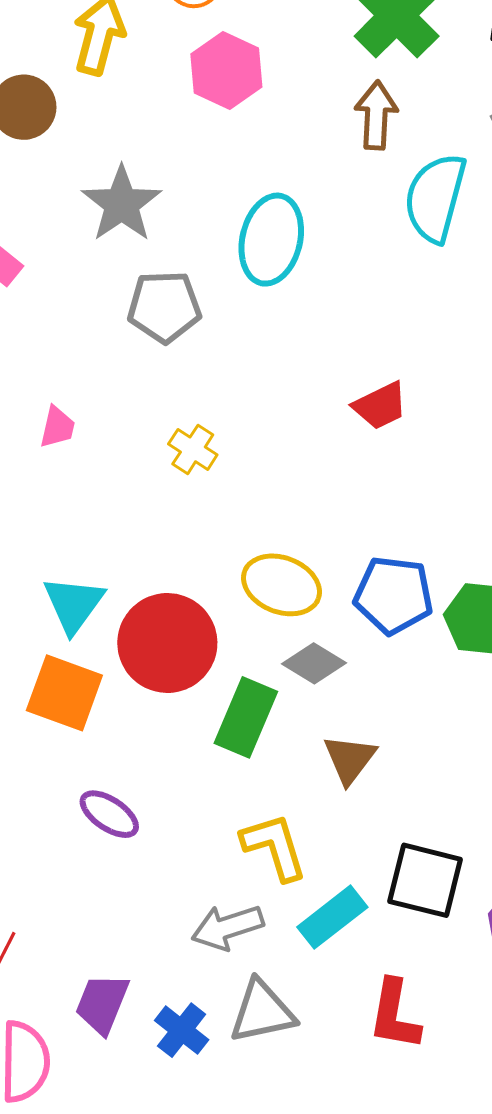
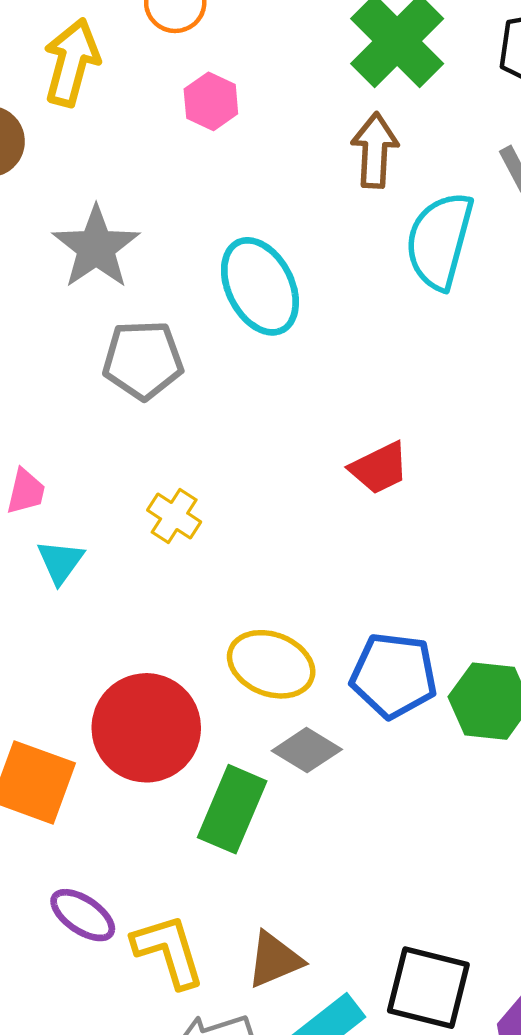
pink hexagon: (226, 70) -> (211, 101), size x0.7
cyan ellipse: (271, 240) -> (260, 286), turned -40
cyan triangle: (74, 604) -> (60, 562), moved, size x0.7
brown triangle: (350, 759) -> (274, 960), moved, turned 30
yellow L-shape: (274, 847) -> (169, 951), moved

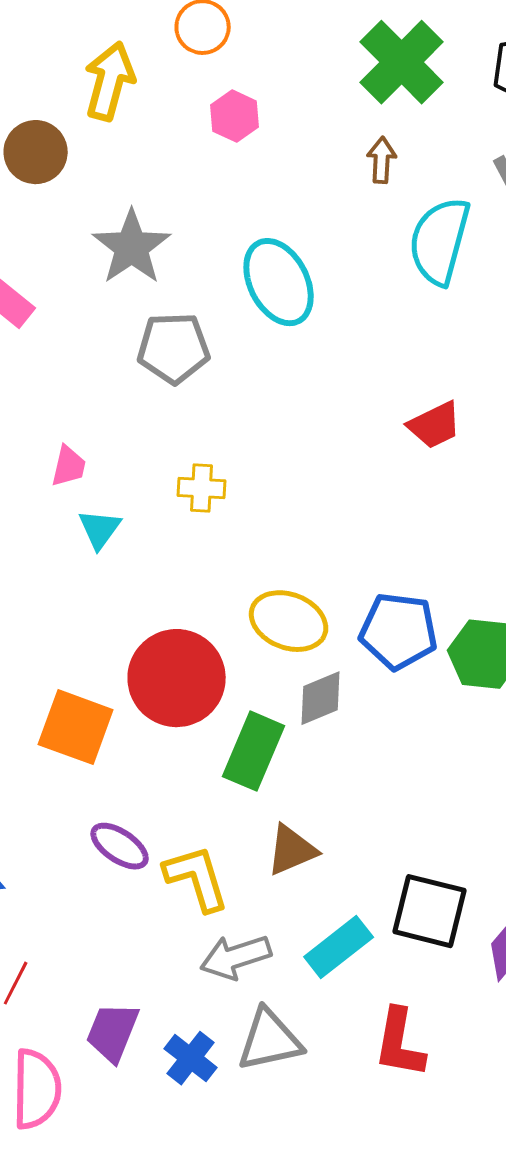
brown arrow: (375, 150) -> (382, 160), size x0.7
red trapezoid: (379, 468) -> (435, 425), moved
yellow cross: (174, 516) -> (202, 488), turned -30
gray diamond: (307, 750) -> (321, 698), turned -54
brown triangle: (274, 960) -> (292, 850), moved

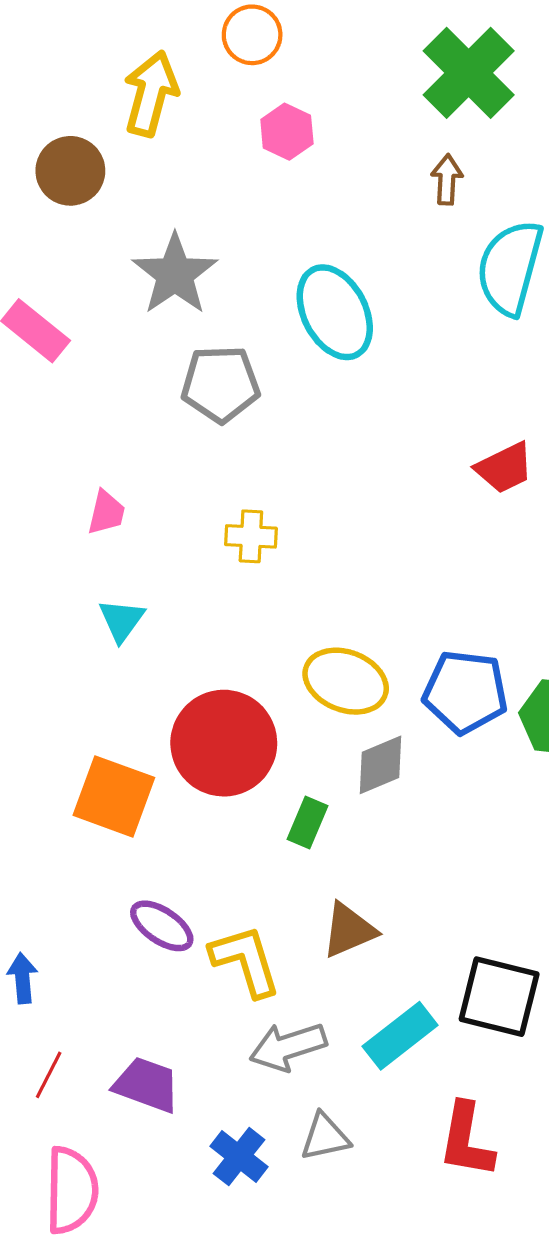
cyan triangle: (100, 529) -> (122, 620), moved
green rectangle: (254, 751) -> (308, 823), size x0.6
purple trapezoid: (113, 1032) -> (147, 1085), moved, turned 88
gray triangle: (270, 1040) -> (325, 1137), size x0.7

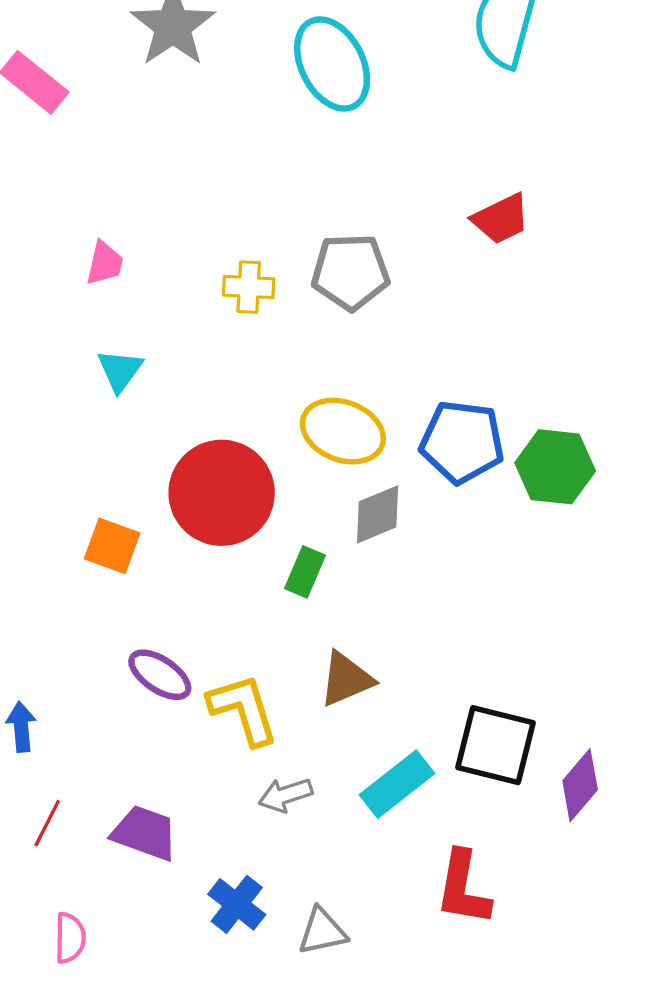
gray pentagon: (221, 384) -> (350, 272), moved
orange square: (114, 796) -> (112, 546), size x0.7
gray arrow: (288, 1047) -> (285, 795), size x0.7
gray triangle: (325, 1137) -> (322, 931), moved
pink semicircle: (71, 1190) -> (70, 938), size x0.6

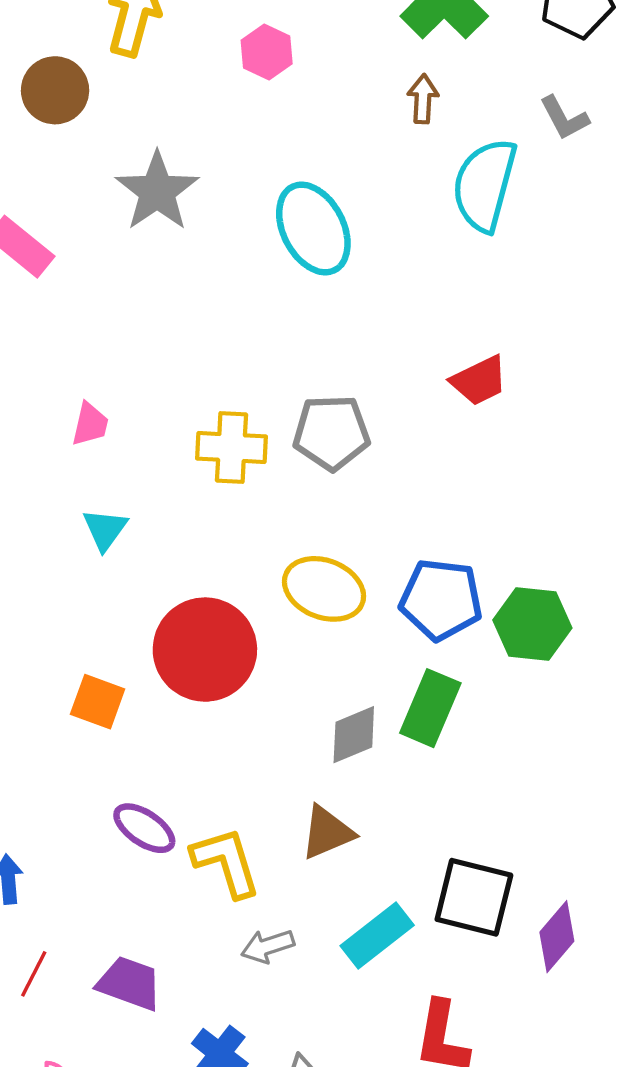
yellow cross: (249, 287) -> (232, 448), size x1.4
gray diamond: (378, 514) -> (354, 735), moved
green rectangle: (305, 572) -> (430, 708), moved, size x1.5

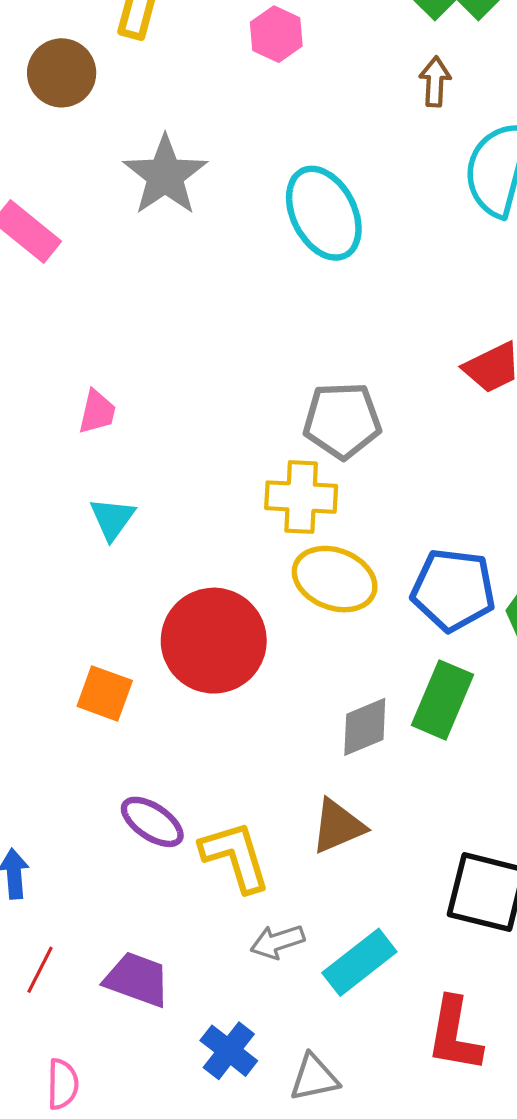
yellow cross: (232, 448) -> (301, 497), moved
cyan rectangle: (377, 936) -> (359, 962), moved

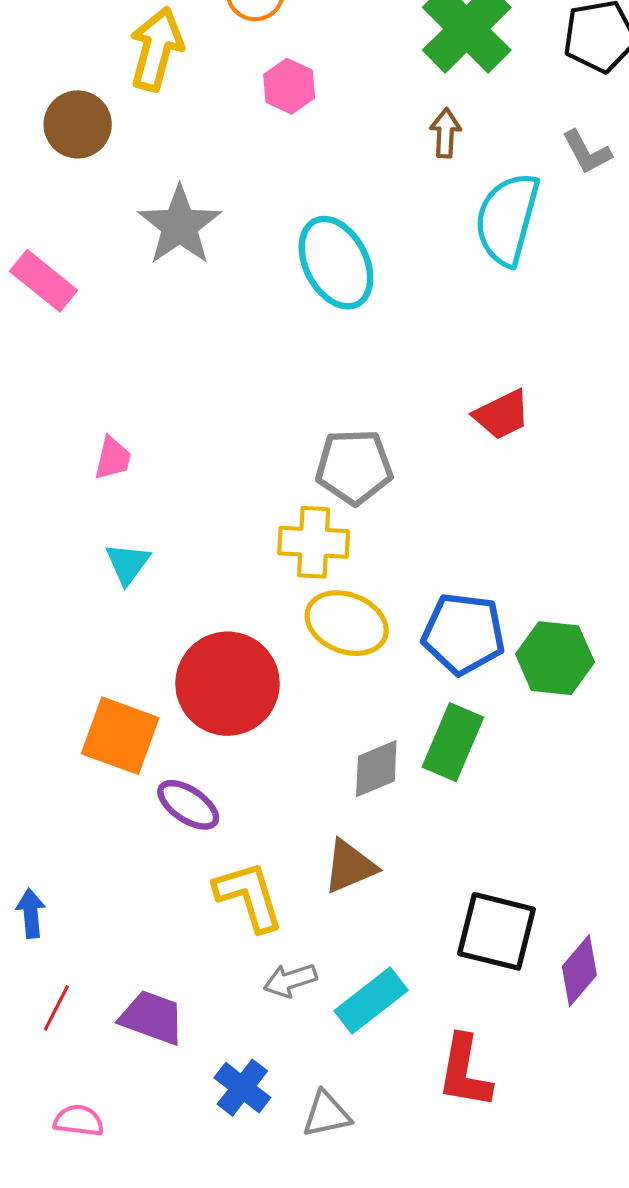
orange square: (105, 693) -> (120, 736), size x1.4
purple ellipse: (152, 822) -> (188, 805), moved
pink semicircle: (63, 1084) -> (79, 1121), turned -84

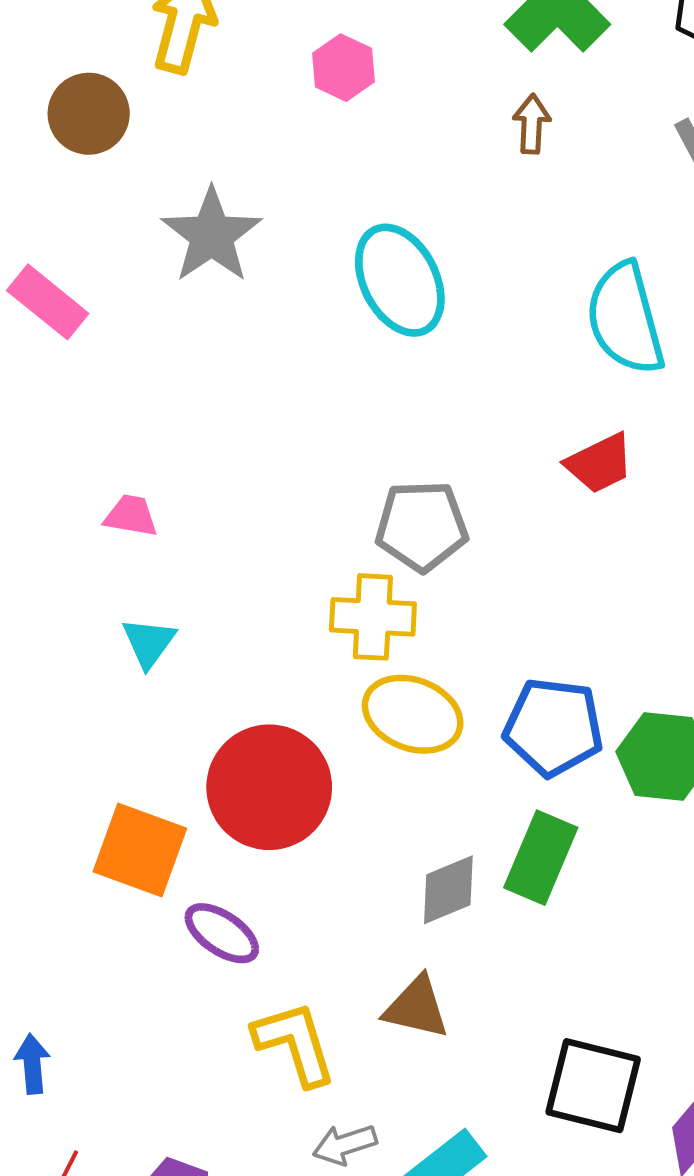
cyan semicircle: (507, 219) -> (625, 319), moved, turned -30
pink trapezoid: (113, 458) -> (131, 516), turned -93
brown triangle: (350, 866) -> (416, 1007), turned 36

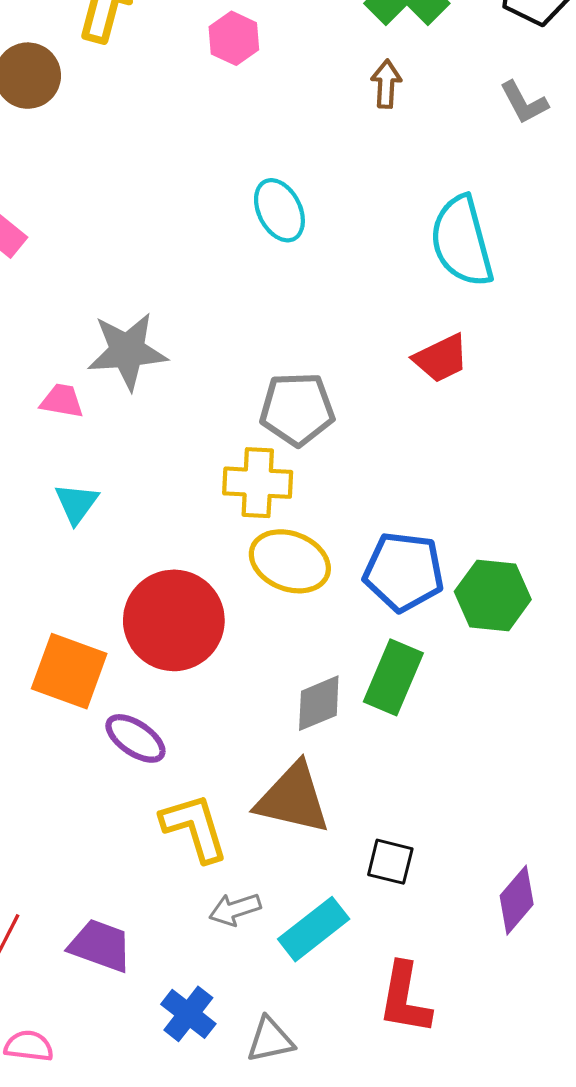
gray star: (212, 235) -> (127, 351), moved, turned 30
cyan ellipse: (400, 280) -> (279, 210), size x0.7
brown triangle: (416, 1007) -> (293, 799), size x1.4
black square: (593, 1086) -> (390, 862), moved, size x0.6

